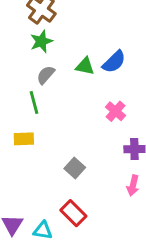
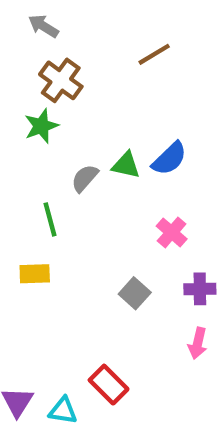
green star: (41, 41) -> (41, 126), moved
gray semicircle: (46, 75) -> (85, 178), moved
gray square: (75, 168) -> (135, 293), moved

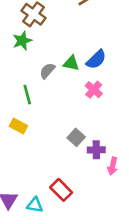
pink cross: (172, 232) -> (94, 90), moved
yellow rectangle: (35, 274) -> (18, 126), turned 30
purple cross: (200, 289) -> (96, 150), moved

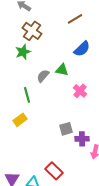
blue semicircle: (96, 59) -> (82, 49), moved
yellow rectangle: (18, 126) -> (20, 120), turned -64
gray square: (76, 137) -> (66, 129), turned 32

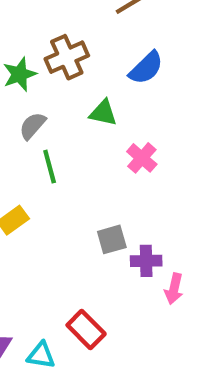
brown cross: (32, 31) -> (67, 57), moved, turned 30
gray semicircle: (43, 76) -> (32, 126), moved
green line: (27, 95) -> (50, 167), moved

